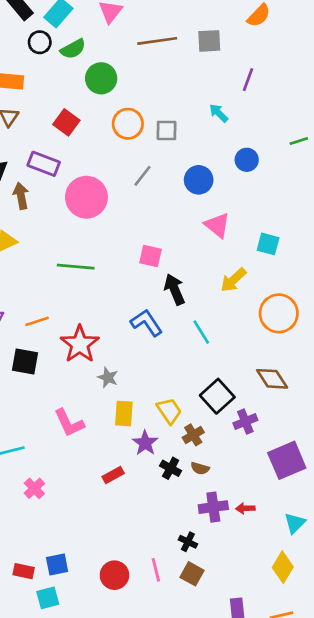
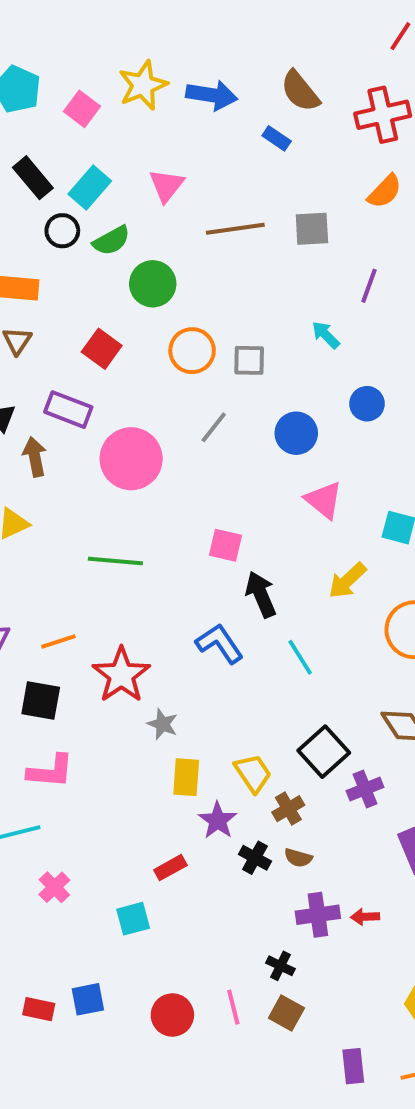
pink L-shape: (69, 423) -> (51, 771), moved, turned -60
cyan square: (48, 598) -> (133, 919), moved

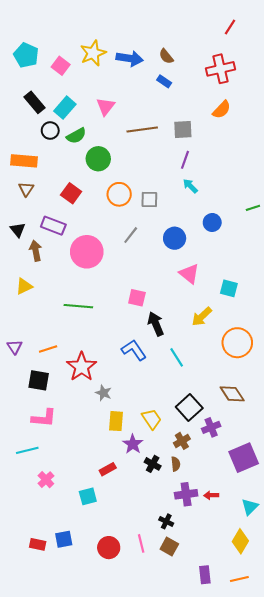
brown semicircle: (300, 91) -> (166, 56), moved, size x0.7
purple line: (369, 286) -> (185, 160), moved
brown cross: (288, 809) -> (182, 441), moved
brown semicircle: (298, 858) -> (176, 464), turned -112

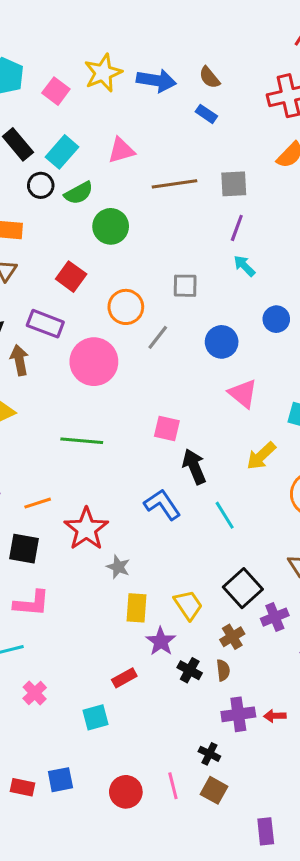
pink triangle: (106, 106) -> (121, 150), turned 36
orange circle: (119, 194) -> (126, 307), moved

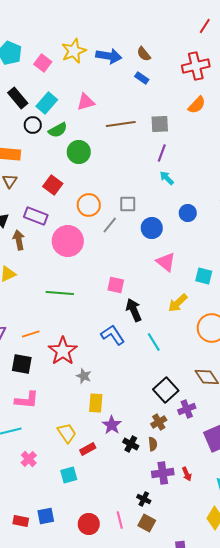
gray square: (185, 286) -> (128, 204), moved
yellow trapezoid: (188, 605) -> (67, 433), moved
red arrow: (275, 716) -> (187, 474), turned -112

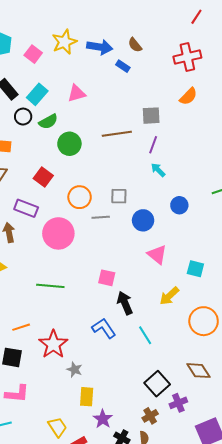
blue rectangle: (142, 78) -> (123, 66), moved
brown line: (121, 124) -> (117, 134), moved
gray line: (110, 225) -> (101, 217), turned 48

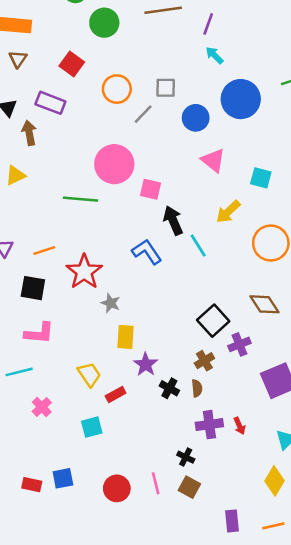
blue circle: (179, 205) -> (241, 99), size x1.8
gray line: (101, 217) -> (143, 114), turned -42
pink circle: (58, 233) -> (114, 164), moved
cyan line: (145, 335) -> (198, 246), moved

